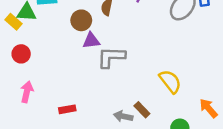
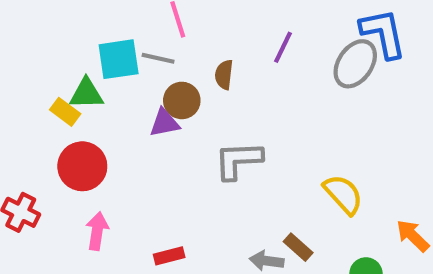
purple triangle: (91, 41) -> (165, 123), moved
red circle: (21, 54) -> (82, 166), size x1.5

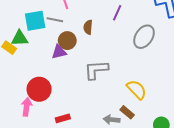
gray ellipse: (355, 64) -> (144, 37), moved
red circle: (82, 166) -> (39, 89), moved
yellow semicircle: (343, 194) -> (137, 90), moved

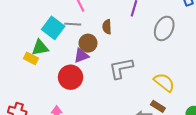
cyan square: (35, 21) -> (53, 28), turned -35
red circle: (39, 89) -> (71, 77), moved

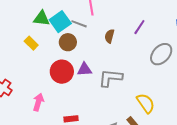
brown circle: (88, 43) -> (68, 42), moved
green triangle: (40, 48) -> (41, 18), moved
purple triangle: (81, 56) -> (85, 69), moved

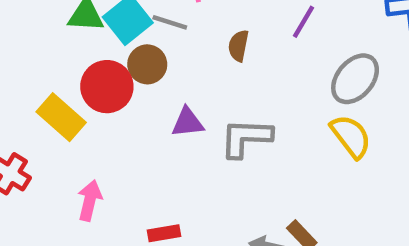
yellow rectangle: (31, 43) -> (61, 117), moved, size x1.5
red circle: (62, 72) -> (107, 87), moved
yellow semicircle: (146, 103) -> (351, 136), moved

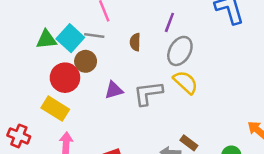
gray ellipse: (355, 79) -> (180, 51), moved
yellow rectangle: (61, 117) -> (55, 109), moved
yellow semicircle: (351, 136) -> (185, 82), moved

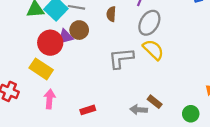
brown circle: (86, 61) -> (79, 30), moved
purple triangle: (114, 90) -> (65, 37), moved

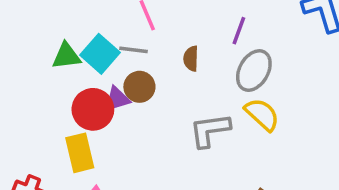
yellow rectangle: (41, 69) -> (80, 153), turned 45

